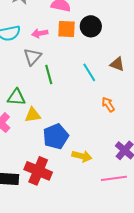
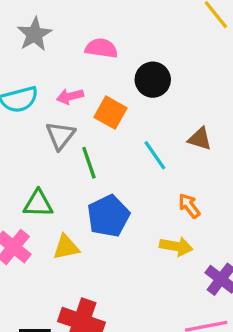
orange square: (66, 29) -> (110, 113), moved, turned 30
yellow triangle: (33, 115) -> (66, 247), moved
blue pentagon: (56, 136) -> (108, 216), moved
yellow arrow: (82, 156) -> (176, 246), moved

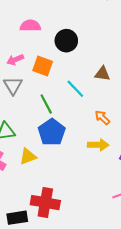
green line: (89, 163) -> (46, 104), moved

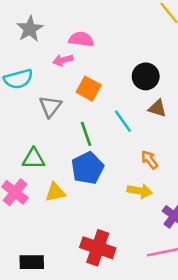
black circle: (66, 41) -> (146, 76), moved
pink arrow: (15, 60) -> (63, 60), moved
red cross: (45, 203) -> (98, 248), moved

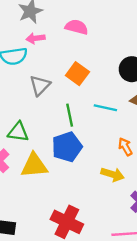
pink arrow: (63, 60) -> (36, 38), moved
cyan line: (123, 121) -> (105, 108), turned -50
yellow triangle: (55, 192) -> (34, 165), size x1.4

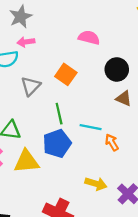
pink semicircle: (77, 27) -> (89, 38), moved
cyan line: (105, 108) -> (91, 127), moved
yellow arrow: (113, 174) -> (96, 184), moved

